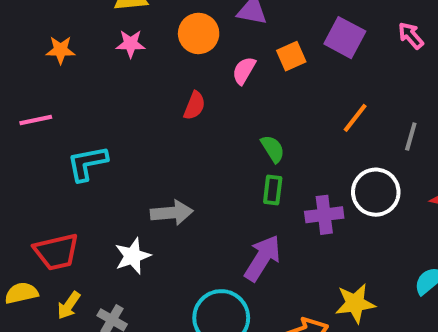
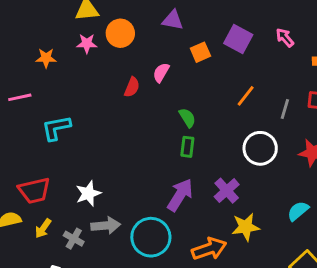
orange circle: (199, 33) -> (120, 33), moved
orange star: (61, 50) -> (46, 58), moved
pink semicircle: (244, 71) -> (161, 73), moved
gray arrow: (172, 213) -> (106, 226), moved
purple cross: (324, 215) -> (227, 191), moved, turned -35

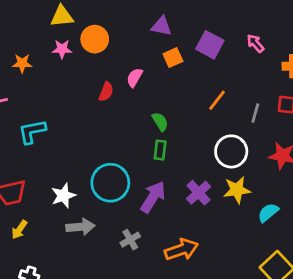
purple triangle: (173, 20) -> (162, 26), moved
yellow star: (246, 227) -> (237, 190), moved
cyan circle: (151, 237) -> (110, 183), moved
gray cross: (74, 239) -> (130, 240), moved, turned 30

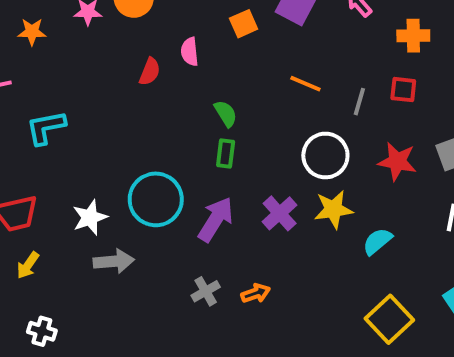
pink semicircle: (134, 78) -> (190, 52), turned -36
orange line: (217, 100) -> (305, 84), turned 75
gray cross: (130, 240) -> (206, 291), moved
orange arrow: (181, 250) -> (256, 293), size x0.6

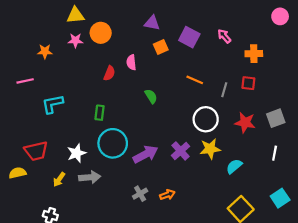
green rectangle: (226, 153) -> (100, 113), moved
purple arrow: (216, 219) -> (145, 154), turned 30
yellow arrow: (28, 265) -> (59, 179), moved

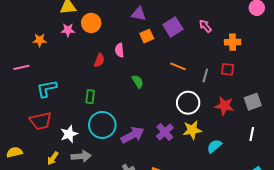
purple square: (189, 37) -> (173, 27), turned 30
red trapezoid: (36, 151) -> (41, 121), moved

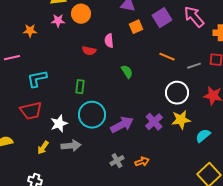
pink arrow: (205, 26) -> (194, 17), size x1.6
red semicircle: (99, 60) -> (89, 51), turned 80
gray line: (205, 75) -> (194, 66), turned 56

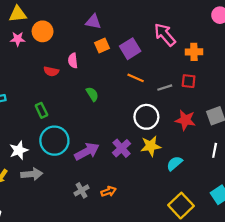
purple square: (162, 18) -> (130, 49), moved
green rectangle: (80, 87) -> (41, 110), turned -32

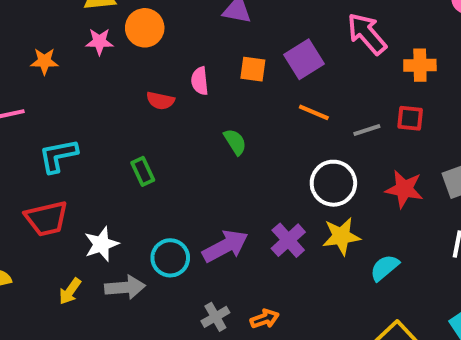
orange square: (102, 45) -> (253, 69), moved, turned 32
cyan circle: (54, 141) -> (170, 258), moved, size x0.7

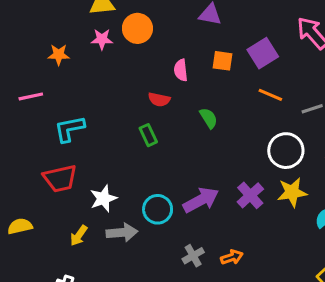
red semicircle: (160, 101) -> (159, 100), moved
green rectangle: (143, 171) -> (148, 135), moved

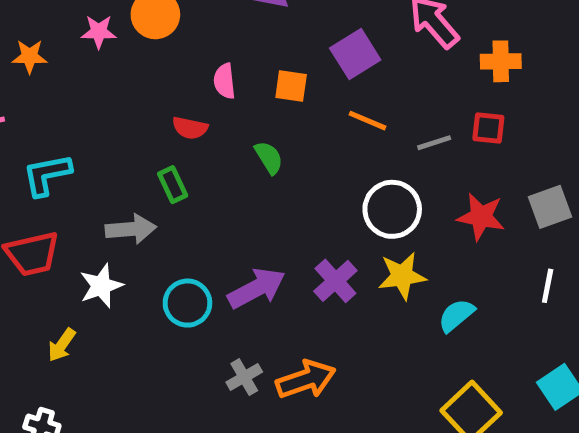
orange square: (223, 61) -> (291, 86), moved
gray arrow: (122, 232) -> (131, 229), moved
orange arrow: (232, 257) -> (306, 380), size x1.6

